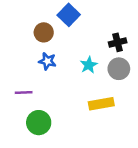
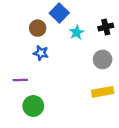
black cross: (118, 42) -> (106, 27), moved
cyan star: (89, 65) -> (77, 32), moved
yellow rectangle: (101, 104) -> (103, 92), moved

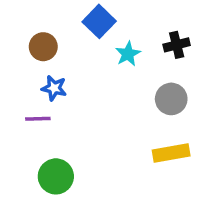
brown circle: (38, 28) -> (43, 47), moved
blue star: (41, 53) -> (54, 88), moved
purple line: (20, 80) -> (38, 119), moved

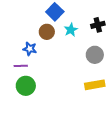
brown circle: (43, 47) -> (47, 32), moved
green circle: (56, 176) -> (26, 86), moved

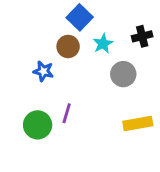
gray circle: (95, 55) -> (123, 74), moved
purple line: (21, 66) -> (67, 113), moved, turned -72

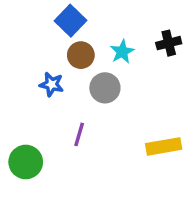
blue square: (80, 17) -> (70, 21), moved
gray circle: (123, 74) -> (105, 88), moved
green circle: (38, 125) -> (26, 162), moved

